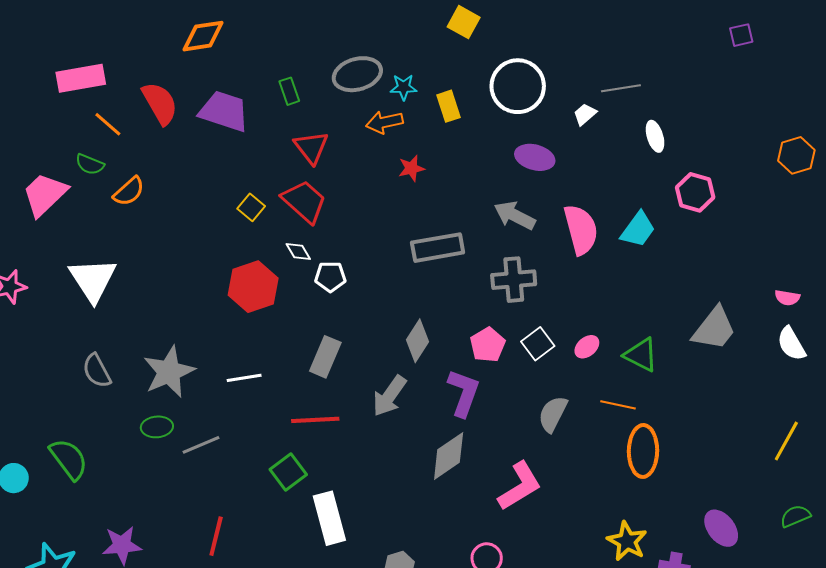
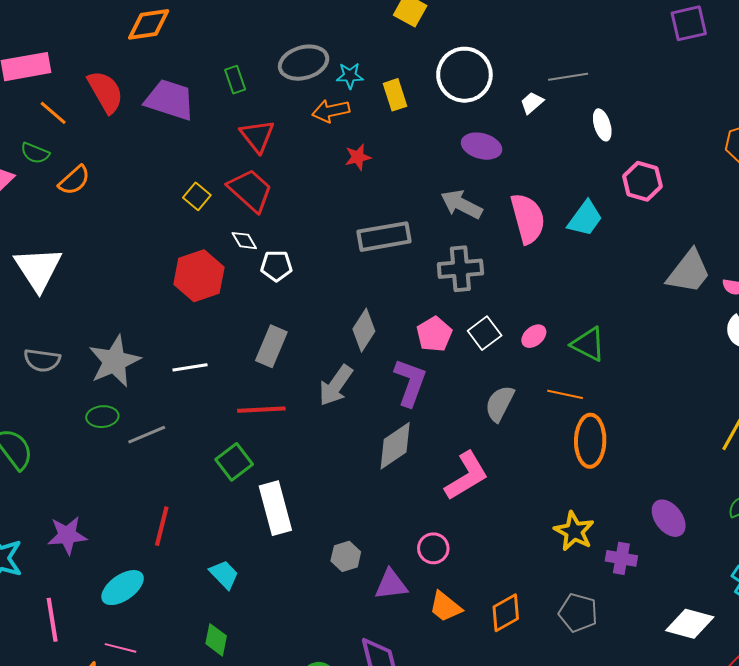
purple square: (741, 35) -> (689, 23), size x1.5
gray trapezoid: (714, 329) -> (689, 272), moved
gray semicircle: (97, 371) -> (42, 360), turned -54

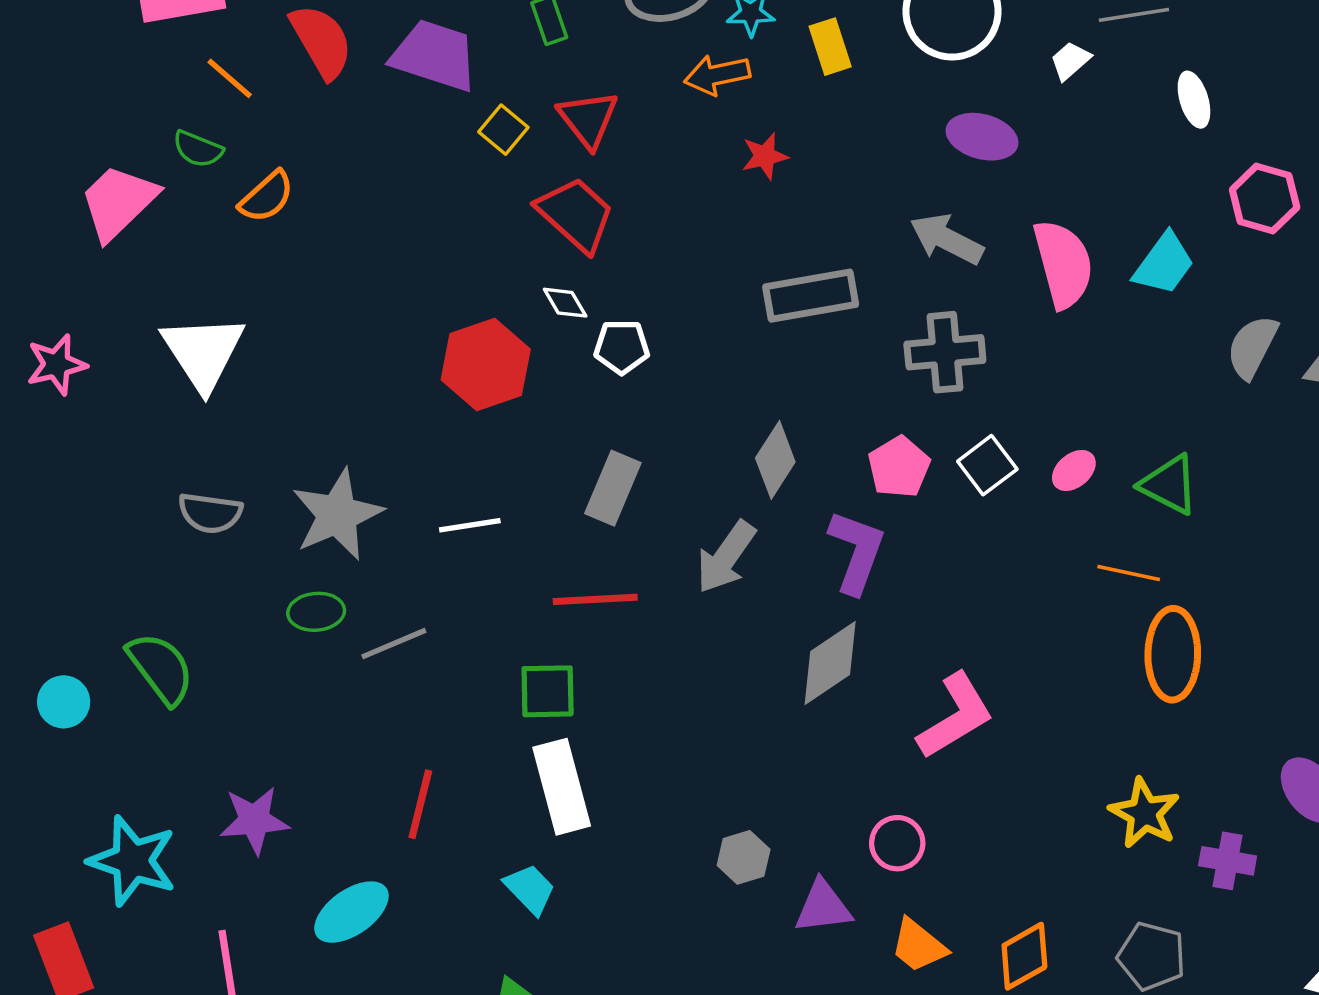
yellow square: (197, 196) -> (503, 130), moved
gray semicircle: (500, 404) -> (1252, 347), moved
green square: (234, 462) -> (548, 691), turned 36
white rectangle: (275, 508) -> (562, 787), moved

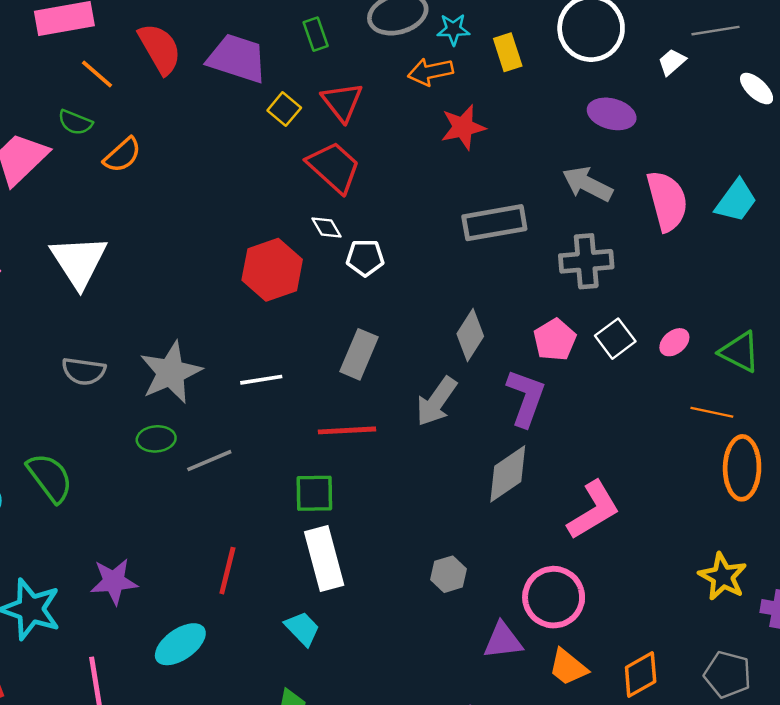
white ellipse: (1194, 100) -> (757, 89), turned -30
red star: (765, 156) -> (463, 127), size x1.4
pink circle: (897, 843) -> (554, 597), size x1.6
gray hexagon: (744, 857) -> (449, 574), moved

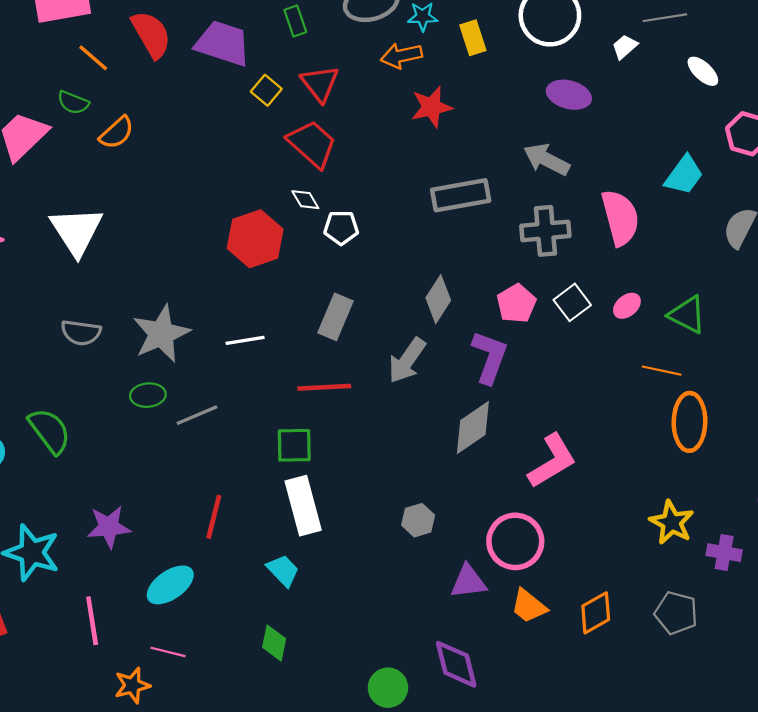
pink semicircle: (667, 201) -> (620, 218), moved

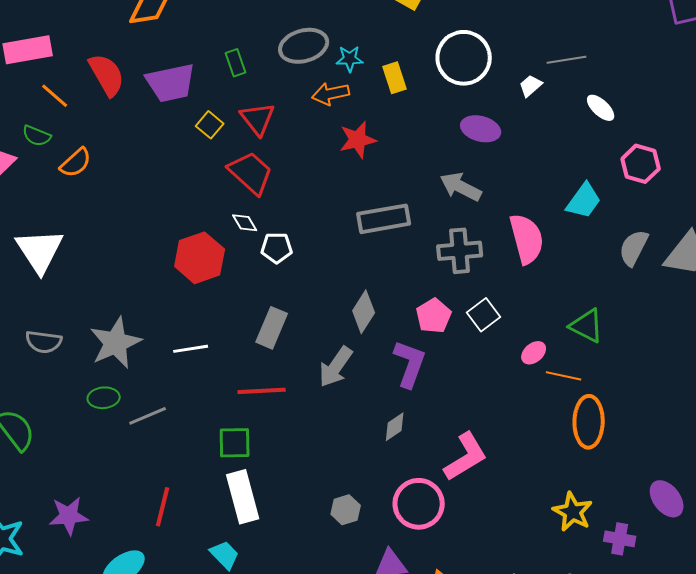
purple trapezoid: (223, 43) -> (171, 83), turned 150
pink ellipse: (627, 306) -> (534, 353), moved
gray diamond: (473, 427) -> (395, 427), size x0.6
pink circle: (515, 541) -> (419, 504), moved

